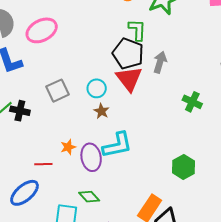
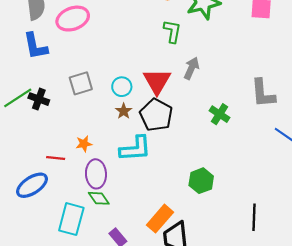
black pentagon: (128, 54) -> (156, 115), moved
purple ellipse: (91, 157) -> (96, 174), moved

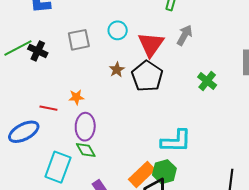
cyan circle: (122, 87) -> (118, 30), moved
cyan L-shape: (135, 149) -> (176, 141), moved
green hexagon: (201, 181) -> (164, 172), moved

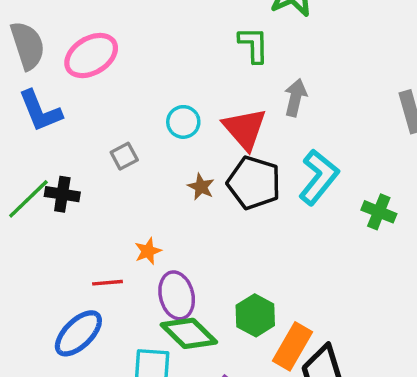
gray square: (79, 40) -> (124, 156), size x0.7
green cross: (207, 81) -> (379, 212), moved
cyan L-shape: (176, 141) -> (319, 177), moved, turned -36
green diamond: (86, 150) -> (189, 333), size x1.5
green hexagon: (164, 172) -> (255, 315), moved

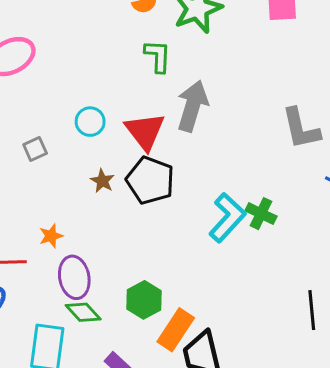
gray arrow: (295, 98) -> (192, 106), size x1.5
cyan L-shape: (319, 177) -> (227, 218), moved
green diamond: (189, 333) -> (83, 312), size x0.7

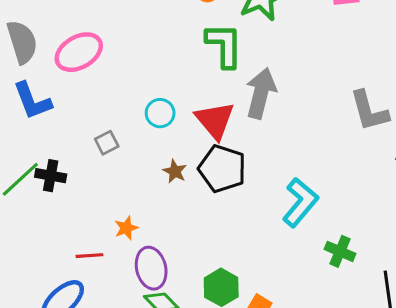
green L-shape: (158, 56) -> (224, 45), size x1.4
green cross: (261, 214) -> (340, 251), moved

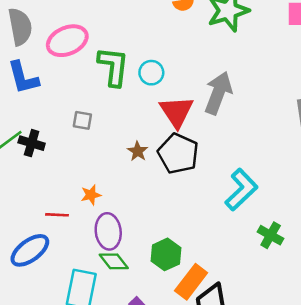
green L-shape: (224, 45) -> (113, 66), moved
cyan circle: (160, 113) -> (151, 73), moved
gray square: (107, 143) -> (82, 120), turned 30

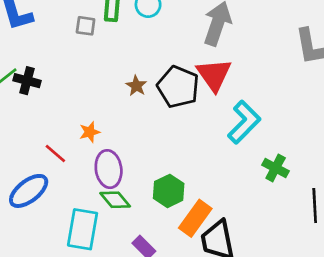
red triangle: (177, 112) -> (214, 75), moved
gray square: (82, 120) -> (86, 26), moved
red line: (57, 215) -> (55, 154), turned 40

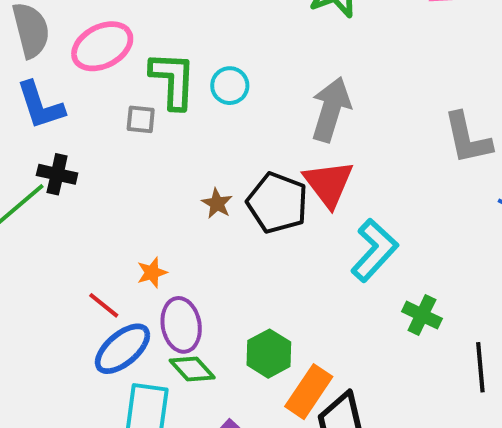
black cross: (27, 81) -> (57, 174), moved
blue ellipse: (29, 191) -> (122, 349), moved

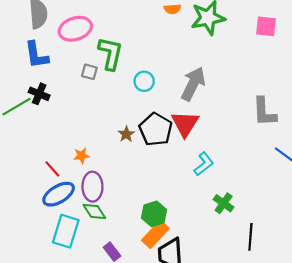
cyan circle: (230, 86) -> (144, 81), moved
brown star: (217, 203) -> (126, 134), moved
cyan L-shape: (374, 250) -> (204, 164), size x0.7
green hexagon: (269, 354) -> (154, 214), moved

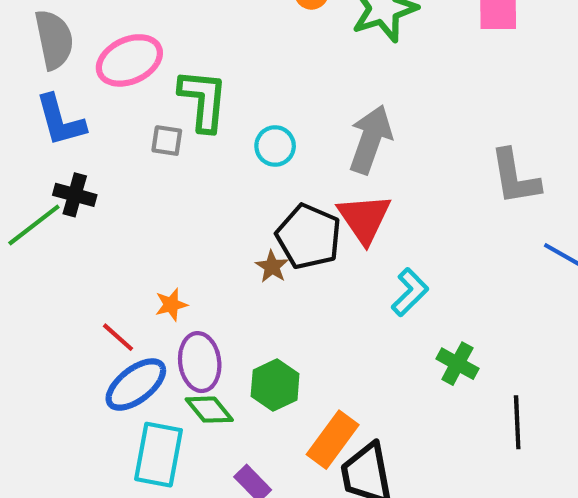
brown star: (126, 134) -> (272, 267), moved
green hexagon: (154, 214) -> (275, 385), moved

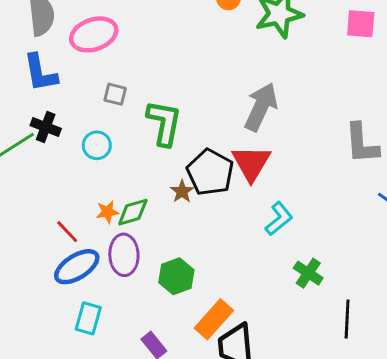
green L-shape: (203, 100) -> (164, 123), moved
cyan circle: (275, 146) -> (97, 145), moved
green diamond: (209, 410) -> (133, 212), moved, turned -72
cyan rectangle: (158, 455) -> (88, 318), size x0.7

